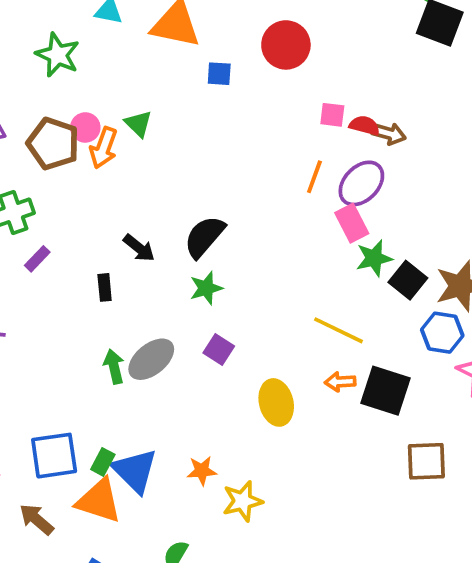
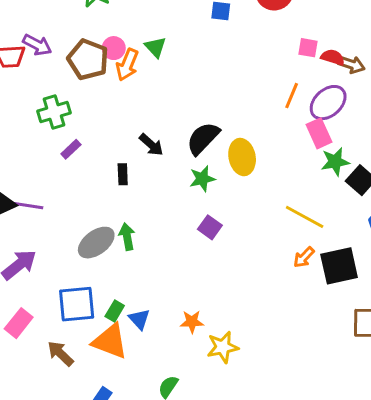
gray ellipse: (151, 359) -> (96, 243), moved
orange arrow: (340, 382) -> (304, 257), turned -45
black square: (386, 391) -> (339, 266), turned -33
yellow ellipse: (276, 402) -> (242, 157), moved
blue triangle: (135, 471) -> (139, 319), size x0.6

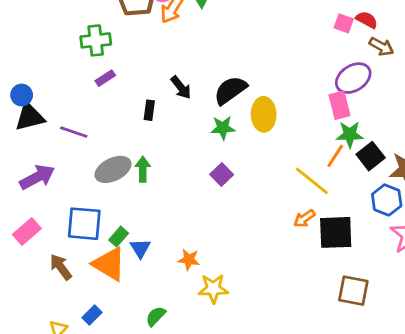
red semicircle: (333, 57) -> (367, 20), moved
orange line: (292, 96) -> (335, 156), moved
purple line: (28, 206) -> (74, 132), moved

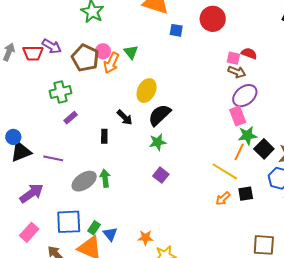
brown arrow: (381, 47) -> (237, 72), moved
yellow ellipse: (264, 114) -> (147, 91), moved, turned 35
black square: (336, 232) -> (246, 194), moved, size x0.6

